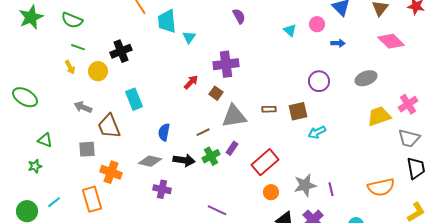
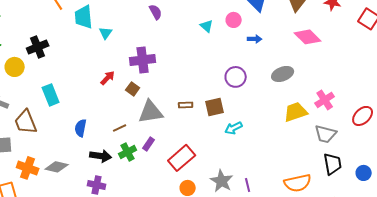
gray diamond: (150, 161) -> (57, 167), moved
gray star: (305, 185) -> (222, 181), turned -30
purple cross: (162, 189) -> (97, 185), moved

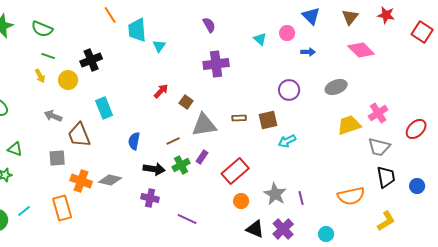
purple cross: (143, 60) -> (216, 64), moved

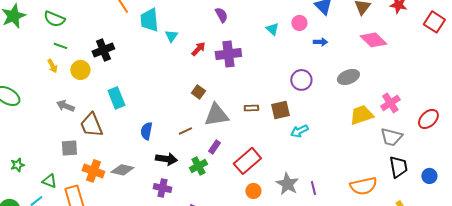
red arrow: (161, 91) -> (198, 49), moved
green triangle: (15, 149) -> (49, 181), moved
green cross: (181, 165) -> (198, 166), moved

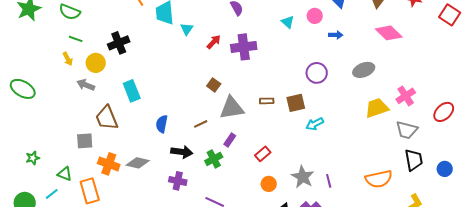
gray arrow: (65, 106) -> (86, 85), moved
red rectangle: (247, 161) -> (263, 154), size x0.6

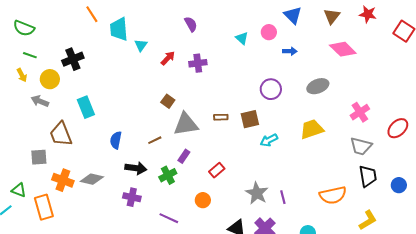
purple cross: (244, 47) -> (198, 63), size x0.7
yellow trapezoid: (377, 108) -> (312, 129), moved
orange circle: (269, 184) -> (203, 200), moved

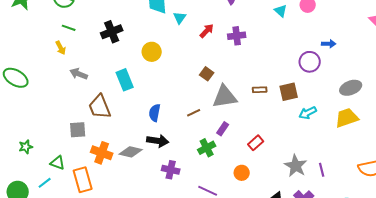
blue arrow: (290, 51) -> (329, 44), moved
yellow circle: (50, 79) -> (152, 52), moved
gray ellipse: (318, 86) -> (351, 88), moved
yellow trapezoid: (312, 129) -> (347, 118), moved
black arrow: (136, 168) -> (158, 141), moved

